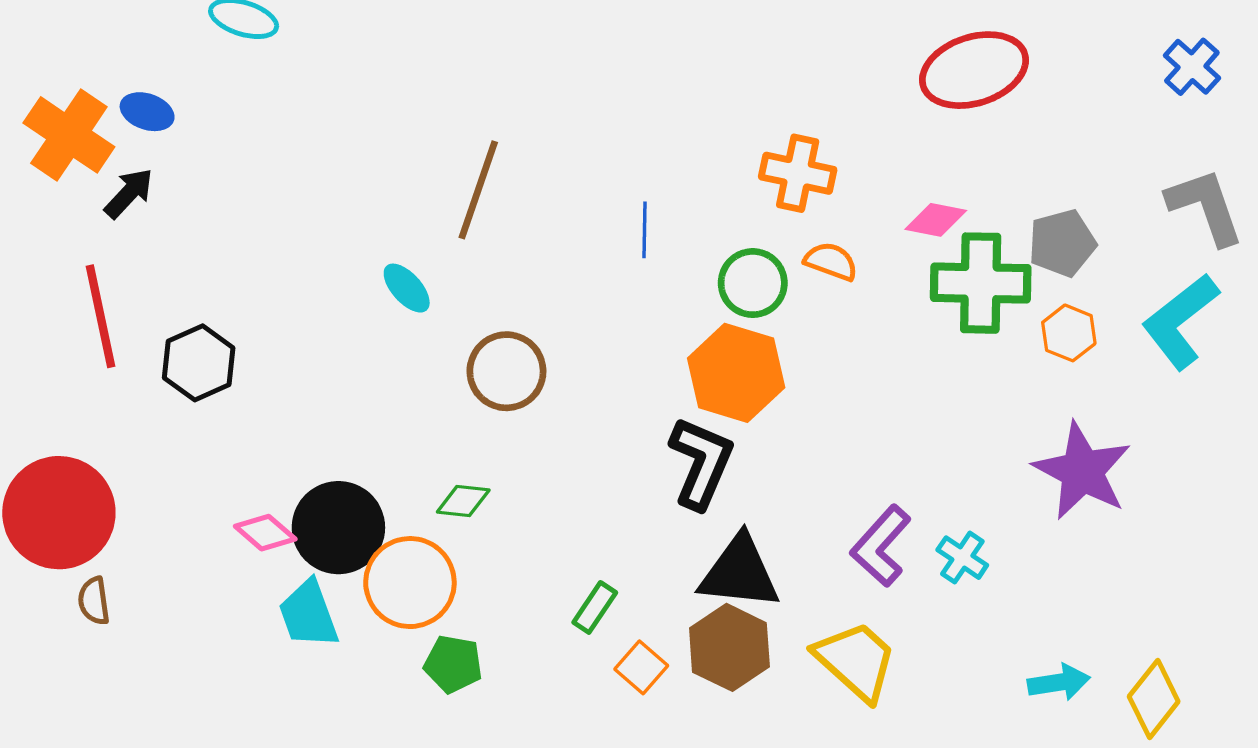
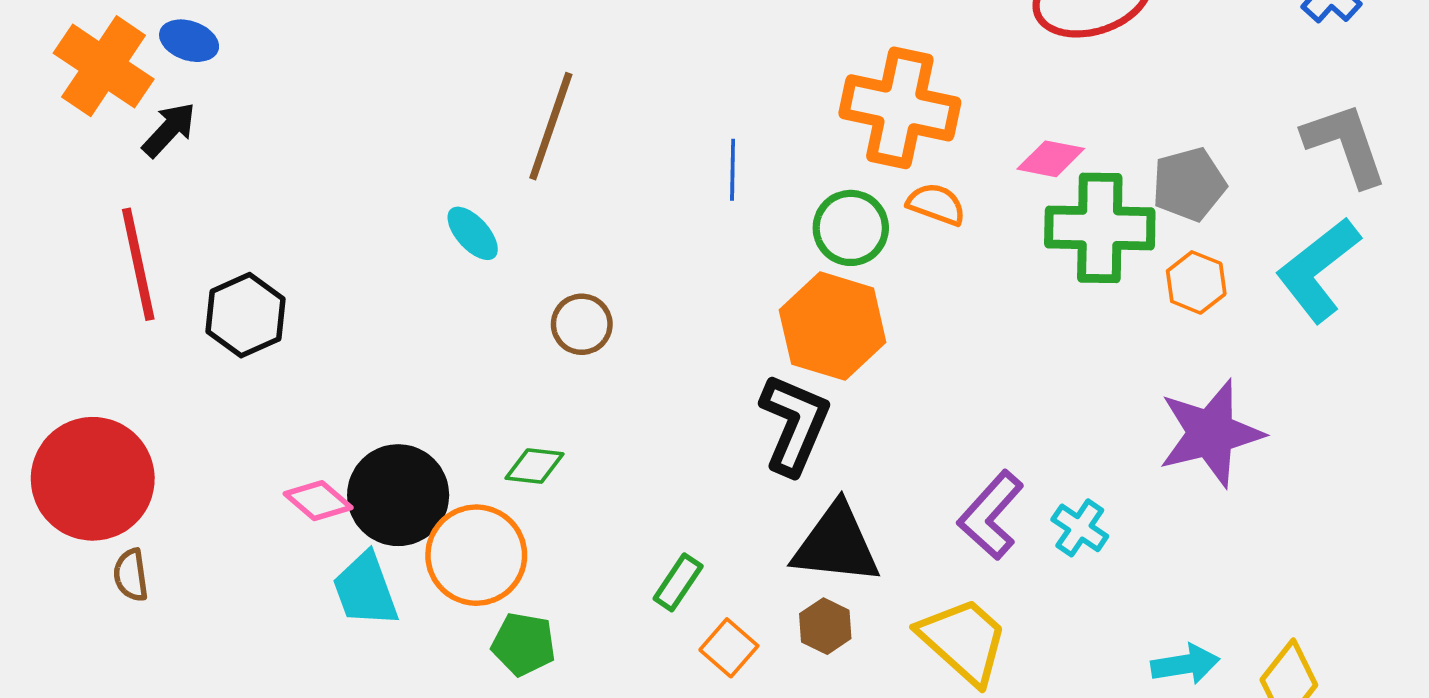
orange cross: (798, 173) -> (900, 108), size x1.4
brown circle: (506, 371) -> (582, 324), size x0.7
purple star: (1082, 471) -> (1211, 433), turned 30
brown hexagon: (729, 647) -> (825, 626), size x0.6

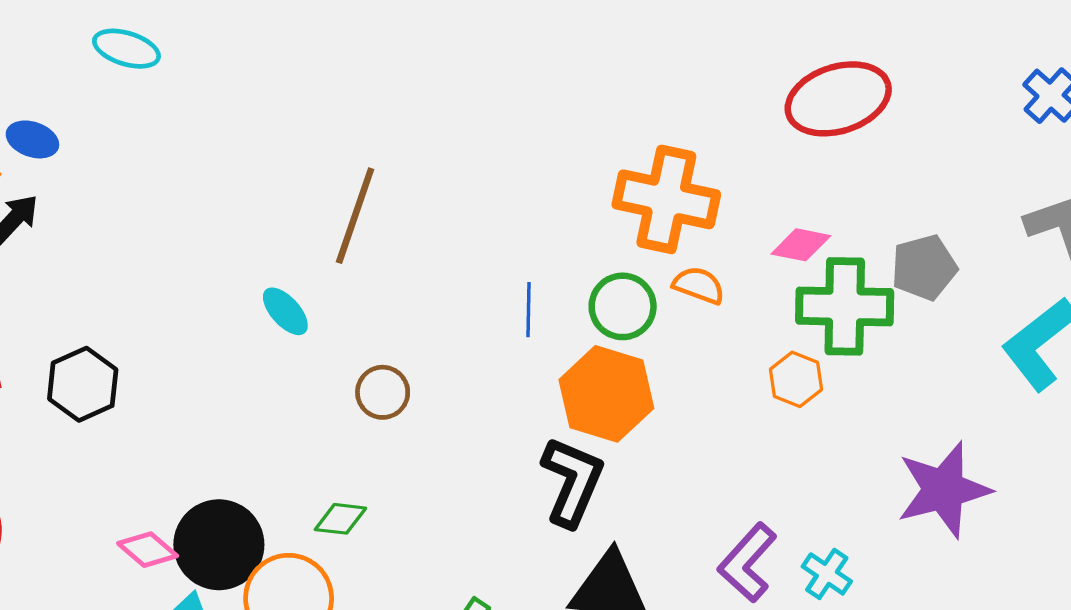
blue line: (733, 170) -> (529, 310), moved
orange hexagon: (1196, 282) -> (796, 379), moved

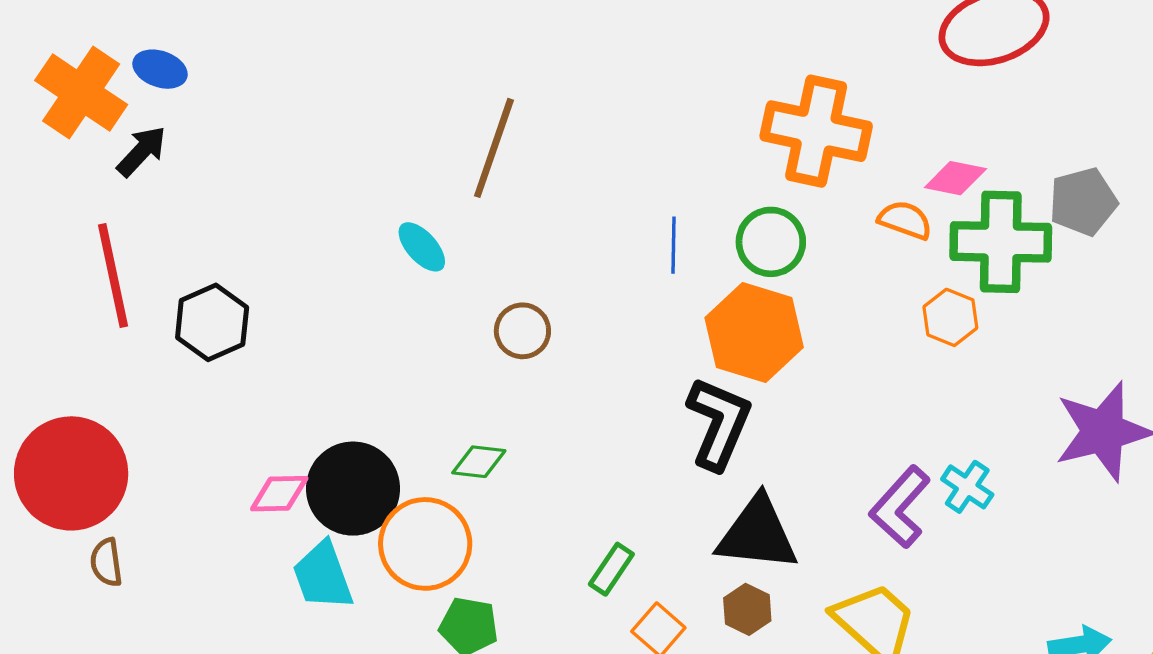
orange semicircle: (699, 285) -> (905, 220), moved
pink diamond: (148, 550) -> (279, 494), turned -42
cyan cross: (827, 574) -> (967, 487), moved

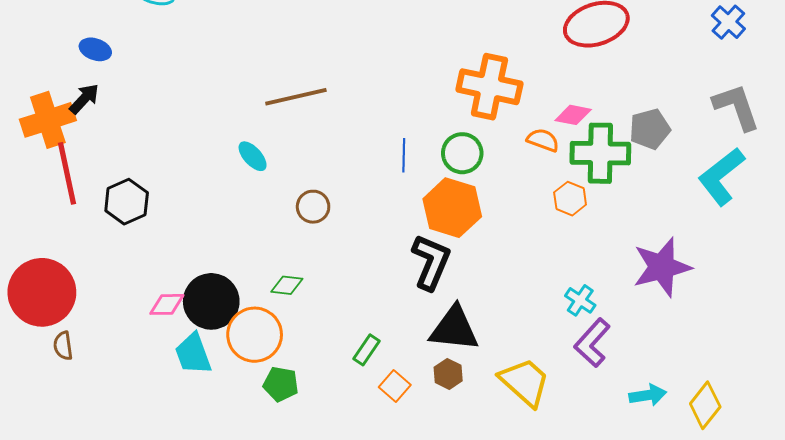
orange cross: (81, 93) -> (48, 120), moved, turned 38
brown line: (494, 148) -> (296, 97), turned 58
purple L-shape: (900, 507) -> (592, 343), moved

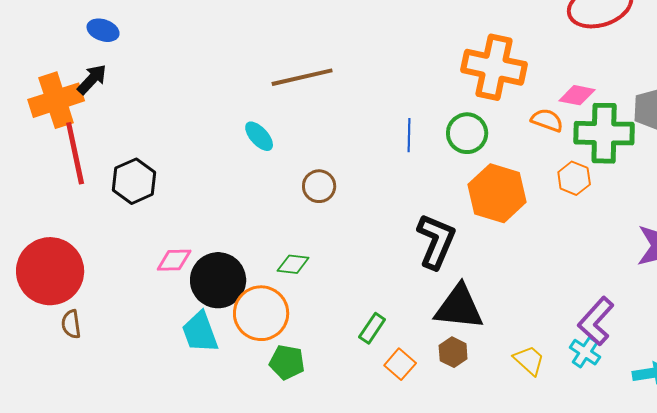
orange hexagon: (452, 208) -> (497, 193), moved
cyan cross: (580, 300) -> (585, 352), moved
pink diamond: (167, 304) -> (174, 260), moved
yellow trapezoid: (525, 382) -> (529, 360), size x0.6

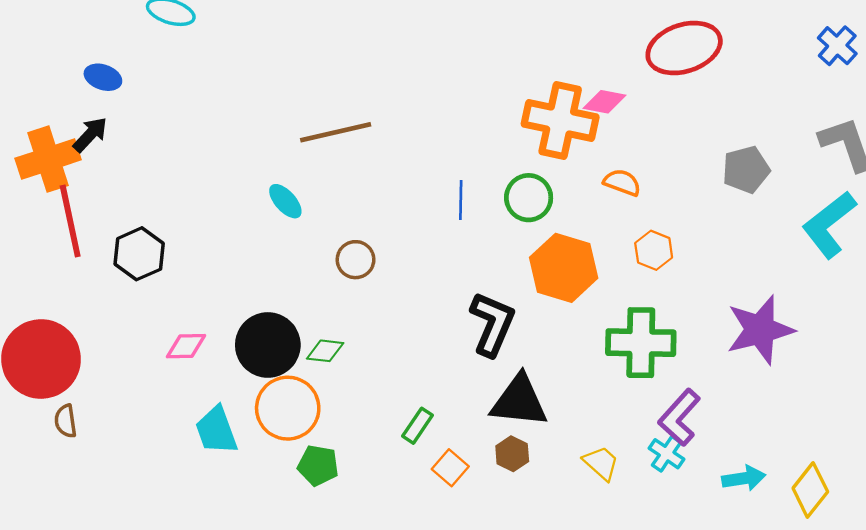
pink diamond: (577, 95) -> (605, 102), moved
green cross: (604, 133) -> (641, 343), moved
black circle: (218, 280) -> (268, 345), moved

